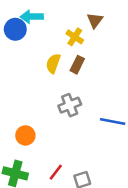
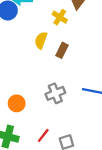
brown rectangle: (77, 65) -> (62, 50), moved
gray cross: (70, 105) -> (55, 93), moved

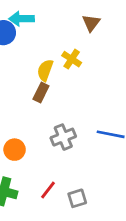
yellow cross: (60, 17) -> (72, 59), moved
brown rectangle: (62, 50) -> (41, 93), moved

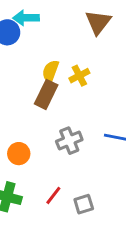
brown triangle: (91, 23) -> (98, 22), size x1.4
yellow cross: (72, 59) -> (79, 76), moved, turned 30
brown rectangle: (41, 93) -> (46, 94), size x1.4

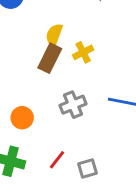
yellow cross: (79, 76) -> (83, 52), moved

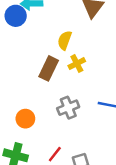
yellow semicircle: (54, 35) -> (65, 40), moved

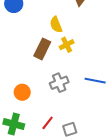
yellow semicircle: (65, 40) -> (56, 25), turned -42

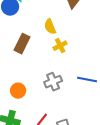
brown rectangle: (42, 49) -> (22, 44), moved

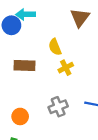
brown rectangle: (22, 44) -> (24, 65), turned 66

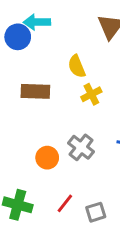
gray cross: (58, 107) -> (81, 147), turned -30
orange circle: (20, 116) -> (47, 158), moved

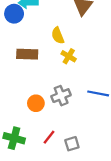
yellow cross: (91, 94) -> (69, 56), turned -32
gray cross: (81, 147) -> (61, 96), turned 30

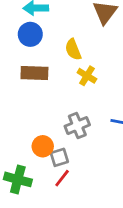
blue circle: (14, 14) -> (30, 34), moved
orange circle: (36, 103) -> (43, 146), moved
gray square: (72, 144) -> (59, 157), moved

